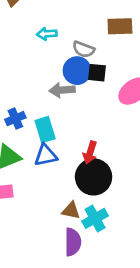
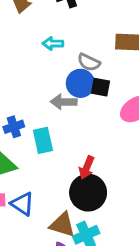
blue triangle: (46, 155) -> (22, 204), moved, turned 40
brown triangle: (71, 210) -> (62, 225), size x1.4

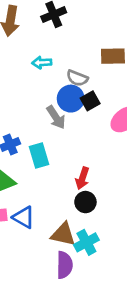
black square: (100, 87) -> (90, 101), turned -36
gray arrow: (64, 102) -> (56, 117), turned -120
black circle: (88, 193) -> (85, 202), size x0.6

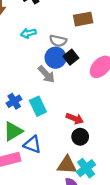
red arrow: (82, 178) -> (75, 119), turned -77
blue triangle: (24, 217) -> (32, 144), moved

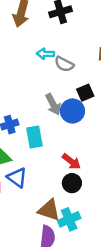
gray semicircle: (58, 41) -> (64, 64), moved
blue circle: (56, 58) -> (72, 111), moved

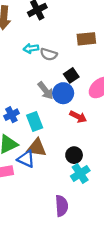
red arrow: (71, 161) -> (78, 117), moved
brown triangle: (49, 210) -> (37, 148), moved
cyan cross: (69, 219) -> (80, 173), moved

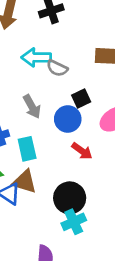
cyan arrow: (31, 48) -> (36, 57), size x1.5
gray arrow: (46, 91) -> (32, 107), moved
black circle: (74, 155) -> (70, 198), size x1.5

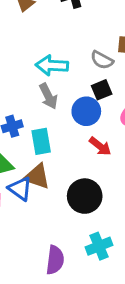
cyan arrow: (36, 57) -> (52, 65), moved
gray semicircle: (57, 68) -> (102, 60), moved
cyan cross: (74, 222) -> (99, 246), moved

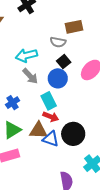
cyan rectangle: (41, 141) -> (49, 101), moved
red arrow: (100, 146) -> (51, 117), moved
blue triangle: (20, 189) -> (51, 139), moved

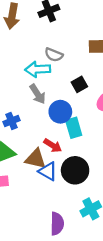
gray semicircle: (58, 42) -> (54, 55), moved
blue circle: (58, 78) -> (60, 112), moved
cyan rectangle: (49, 101) -> (74, 128), moved

